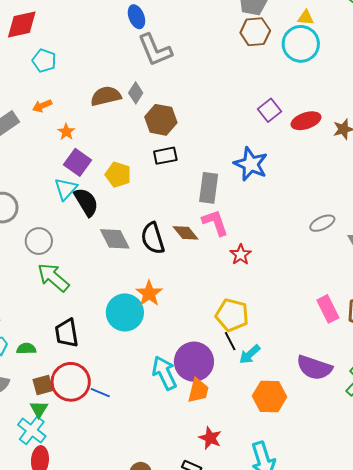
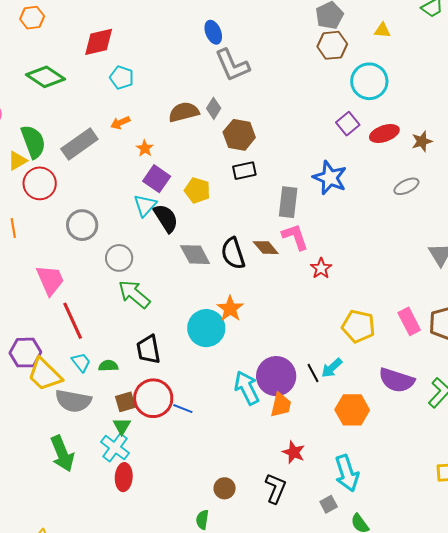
cyan circle: (301, 44) -> (369, 81), moved
gray ellipse: (322, 223) -> (406, 186), moved
yellow pentagon: (232, 315) -> (358, 326), moved
black line: (230, 341) -> (313, 373), moved

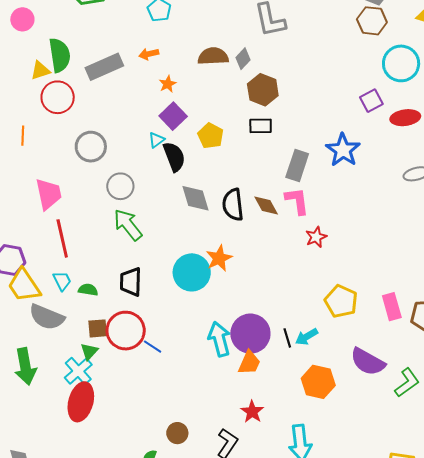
cyan triangle: (145, 205) -> (156, 140), size x0.7
red ellipse: (124, 477) -> (81, 402), size x1.4

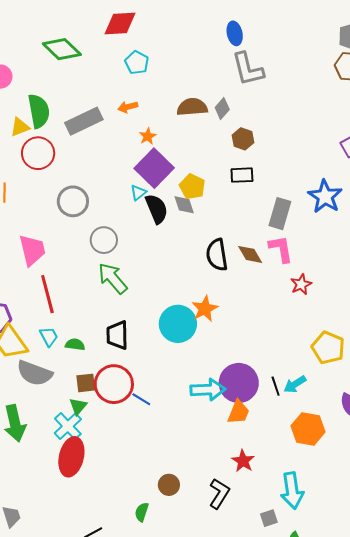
brown hexagon: (263, 90) -> (243, 139), size x0.7
purple square: (173, 116) -> (154, 168), size x1.4
gray diamond: (195, 198) -> (184, 205), moved, size x0.7
cyan arrow: (219, 339) -> (208, 390), turned 104

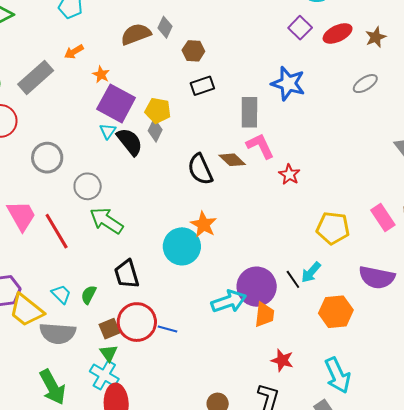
gray diamond: (184, 205) -> (155, 130), turned 60
red line: (47, 294) -> (57, 231), moved
green semicircle: (75, 344) -> (89, 295), turned -54

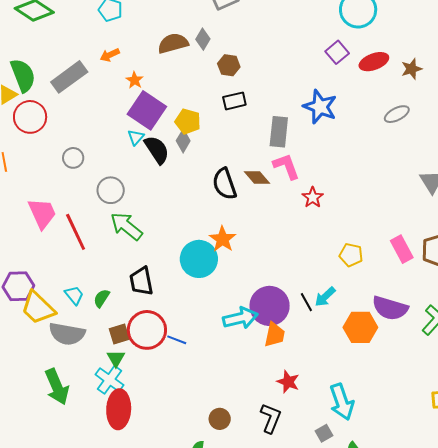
gray circle: (47, 158) -> (73, 158), size x0.7
yellow pentagon: (333, 228) -> (351, 255), size x0.7
orange hexagon: (336, 312) -> (360, 327), moved

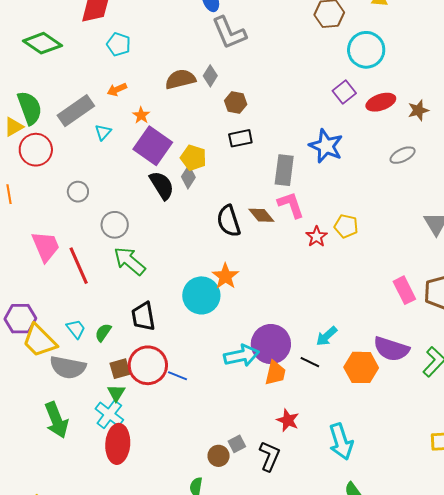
cyan triangle: (136, 137) -> (103, 132), moved
yellow pentagon: (351, 255) -> (346, 226), moved
black line: (306, 302) -> (310, 362), moved, turned -36
gray square: (324, 433) -> (237, 444), moved

